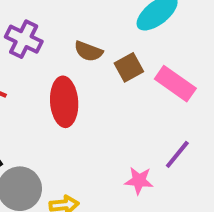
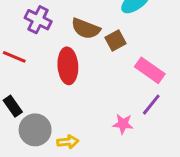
brown semicircle: (88, 51) -> (86, 29), size x1.4
pink rectangle: (175, 84) -> (150, 70), moved

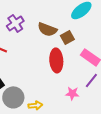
purple cross: (38, 20) -> (15, 23), turned 30
red ellipse: (68, 66) -> (56, 60), moved

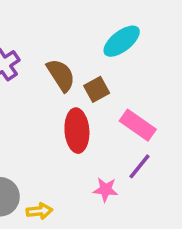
brown semicircle: (47, 29) -> (61, 75), turned -144

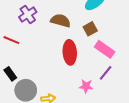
brown semicircle: (61, 75) -> (61, 21), turned -42
brown square: (97, 89) -> (90, 29), moved

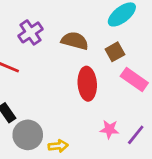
purple line: (106, 73) -> (136, 135), moved

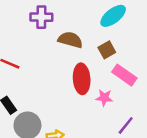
purple cross: (30, 32) -> (41, 17), moved, turned 35
pink star: (109, 129) -> (104, 98), moved

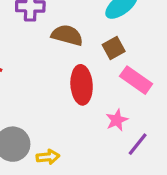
pink star: (104, 98) -> (117, 120), moved, turned -30

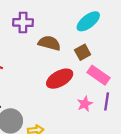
red ellipse: (82, 85) -> (60, 79), turned 65
purple line: (138, 144) -> (107, 101), moved, turned -30

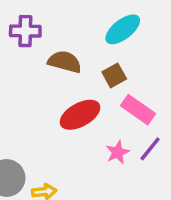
purple line: (107, 101) -> (150, 149), turned 30

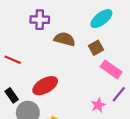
red ellipse: (80, 115) -> (45, 86), moved
pink star: (118, 152) -> (98, 105), moved

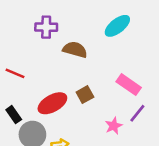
brown square: (96, 48) -> (85, 95), moved

